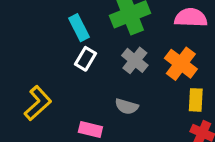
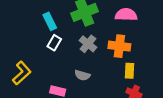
orange cross: (181, 64) -> (119, 46), turned -30

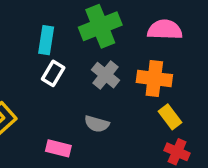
cyan rectangle: (50, 21) -> (46, 40), turned 36
yellow rectangle: (129, 71) -> (170, 117), turned -40

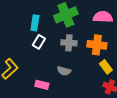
gray cross: (105, 75) -> (69, 43), turned -35

